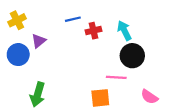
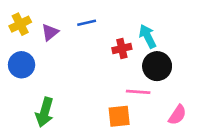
red cross: (93, 31) -> (122, 48), moved
purple triangle: (39, 41) -> (50, 32), moved
pink semicircle: (149, 97) -> (177, 115), turned -90

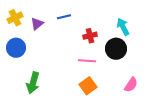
cyan arrow: (148, 36) -> (123, 27), moved
pink line: (138, 92) -> (87, 61), moved
orange square: (119, 116) -> (88, 86), turned -30

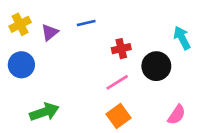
cyan arrow: (123, 27) -> (182, 38), moved
pink line: (87, 61) -> (117, 82), turned -36
green arrow: (33, 83) -> (44, 112), turned -125

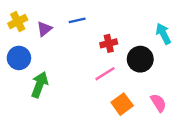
green arrow: (44, 112) -> (40, 85), moved, turned -50
pink semicircle: (177, 115) -> (158, 103), turned -66
orange square: (119, 116) -> (122, 104), moved

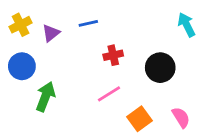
cyan arrow: (163, 34) -> (186, 25), moved
red cross: (109, 43) -> (113, 55), moved
pink line: (105, 74) -> (109, 94), moved

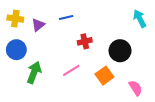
yellow cross: (21, 25) -> (15, 19), turned 35
pink line: (109, 94) -> (71, 70), moved
orange square: (139, 119) -> (104, 76), moved

